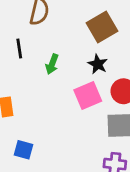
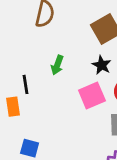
black line: (19, 48) -> (25, 84), moved

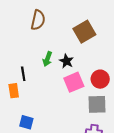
black star: (102, 65) -> (66, 61), moved

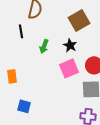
black star: (66, 61) -> (70, 45), moved
black line: (23, 74) -> (21, 31), moved

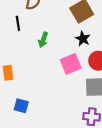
black star: (70, 45) -> (83, 39), moved

